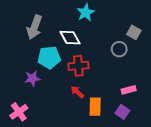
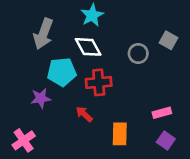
cyan star: (86, 13) -> (92, 15), moved
gray circle: (119, 49) -> (138, 53), moved
red arrow: (77, 92) -> (84, 114), moved
purple square: (122, 112) -> (166, 140), moved

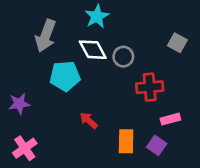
gray circle: (138, 53) -> (123, 57), moved
red cross: (99, 82) -> (150, 87), moved
purple star: (41, 98) -> (19, 104), moved
purple square: (166, 140) -> (157, 145), moved

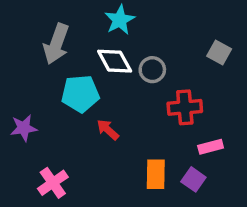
red arrow: (89, 120) -> (108, 130), moved
pink cross: (25, 148) -> (53, 183), moved

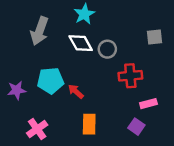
gray square: (219, 53) -> (154, 37), turned -35
cyan pentagon: (80, 94) -> (50, 81), moved
orange rectangle: (156, 174) -> (89, 124), moved

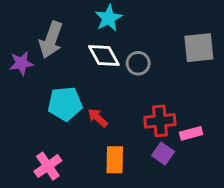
gray square: (154, 37) -> (199, 48), size x1.5
red cross: (130, 76) -> (160, 121), moved
purple star: (17, 90) -> (21, 63), moved
purple square: (136, 127) -> (163, 154), moved

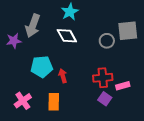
gray circle: (138, 63) -> (107, 41), moved
red arrow: (98, 118) -> (63, 76), turned 32
orange rectangle: (115, 160) -> (54, 102), moved
pink cross: (48, 166) -> (23, 101), moved

